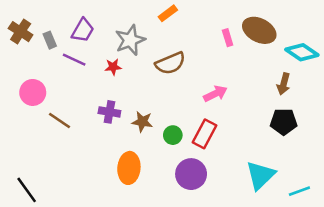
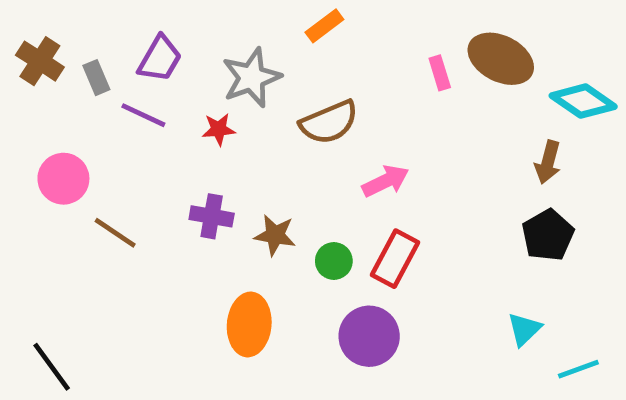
pink arrow: (215, 94) -> (386, 181), moved
black pentagon: (284, 122) -> (548, 235), turned -30
cyan triangle: (260, 175) -> (524, 329), moved, size x0.6

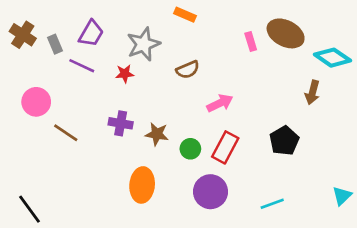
orange rectangle: (324, 26) -> (185, 15), turned 60
brown semicircle: (329, 122) -> (188, 70), size x0.7
black pentagon: (548, 235) -> (284, 141), moved
cyan triangle: (524, 329) -> (342, 196), moved
cyan line: (578, 369) -> (272, 204), moved

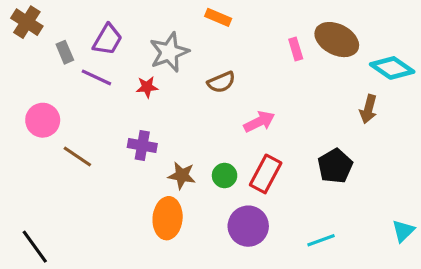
brown cross: (23, 35) -> (27, 22), moved
brown star: (157, 134) -> (182, 175), moved

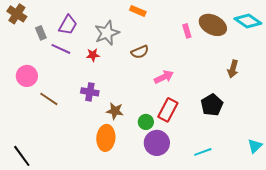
cyan diamond: (392, 68) -> (248, 21), moved
green circle: (225, 175) -> (146, 122), moved

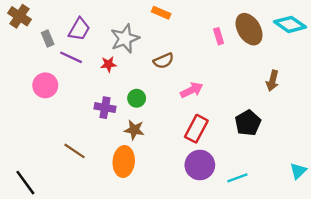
brown ellipse: (213, 25) -> (249, 29), turned 32
pink circle: (27, 76) -> (45, 85), moved
brown line: (49, 99) -> (75, 151), moved
green circle: (146, 122) -> (137, 98), moved
purple circle: (157, 143) -> (200, 165), moved

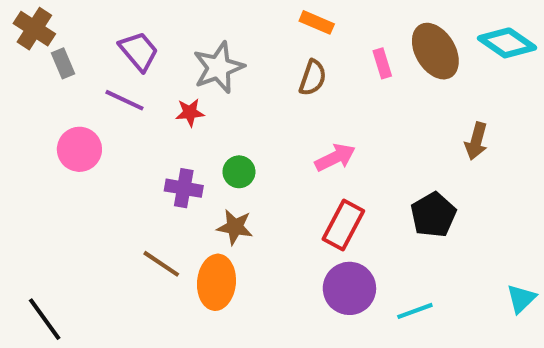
orange rectangle: (161, 13) -> (317, 22), moved
purple trapezoid: (79, 29) -> (139, 51), turned -70
gray rectangle: (48, 39) -> (63, 63), moved
brown semicircle: (164, 61) -> (313, 78), moved, turned -48
brown line: (75, 151) -> (161, 264), moved

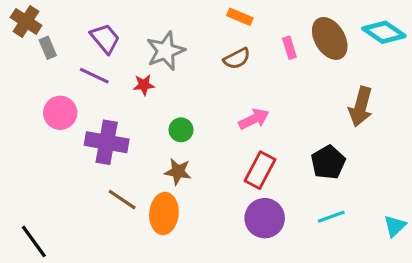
brown semicircle: (313, 78) -> (237, 59), turned 44
brown arrow: (476, 141) -> (361, 107), size x1.4
purple cross: (184, 188) -> (107, 142), moved, size x1.5
cyan line: (415, 311) -> (331, 217), moved

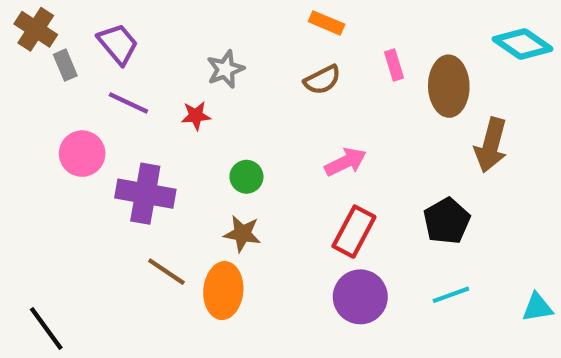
purple trapezoid: (105, 38) -> (118, 44), moved
brown ellipse: (330, 38) -> (449, 86), moved, turned 30
gray star: (166, 51) -> (225, 69), size x0.7
cyan triangle: (395, 226) -> (537, 307), turned 35

